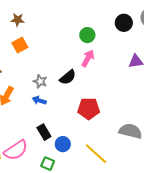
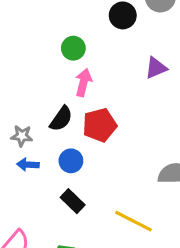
red pentagon: (89, 109) -> (100, 125), moved
black rectangle: (44, 132) -> (73, 201), moved
blue circle: (63, 144) -> (71, 161), moved

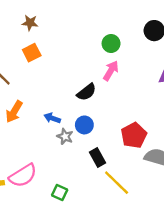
red pentagon: (100, 125) -> (134, 135), moved, turned -30
gray star: (22, 136) -> (65, 136), moved
black rectangle: (73, 201) -> (98, 158), moved

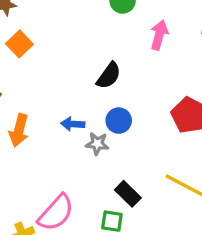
pink arrow: (111, 71) -> (159, 35), moved
black rectangle: (98, 158) -> (128, 194), moved

